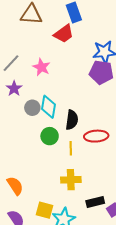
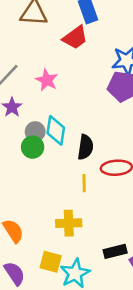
green circle: (50, 136) -> (33, 147), moved
yellow cross: (71, 180) -> (69, 223), moved

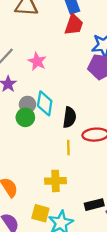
red trapezoid: (75, 38) -> (74, 25), moved, turned -35

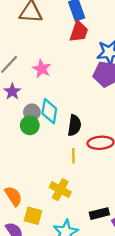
yellow cross: (55, 181) -> (60, 190), turned 30
yellow square: (40, 213) -> (33, 216), moved

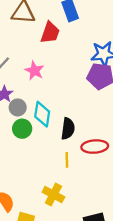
red trapezoid: (79, 32) -> (50, 33), moved
gray circle: (32, 112) -> (18, 107), moved

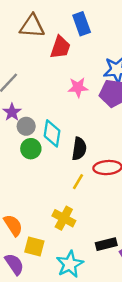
pink star: (34, 71) -> (78, 87), moved, turned -30
yellow line: (67, 160) -> (78, 182), turned 32

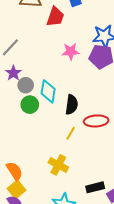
yellow square: (34, 246) -> (16, 189), moved, turned 36

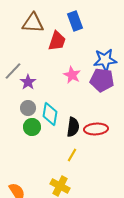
pink star: (71, 51) -> (72, 75), turned 30
purple star: (13, 73) -> (28, 82), moved
red ellipse: (96, 121) -> (96, 129), moved

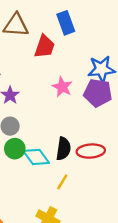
cyan diamond: (50, 114) -> (36, 157), moved, turned -45

